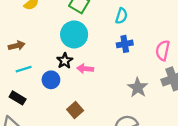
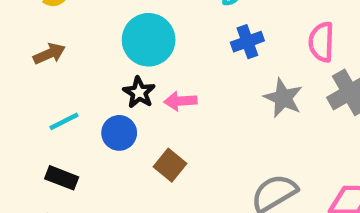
brown arrow: (17, 46) -> (49, 54), moved
gray star: (138, 88) -> (283, 98), moved
brown square: (75, 110) -> (170, 165), moved

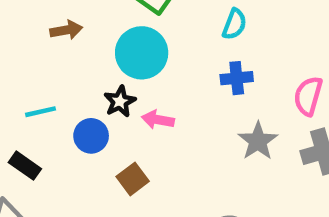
brown arrow: (49, 54) -> (66, 30), moved

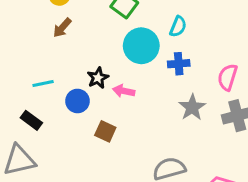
brown arrow: (66, 30) -> (62, 28), turned 140
cyan circle: (142, 53) -> (141, 46), moved
brown square: (133, 179) -> (105, 131), turned -30

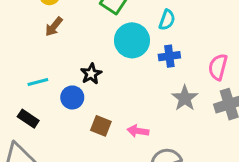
pink arrow: (124, 91) -> (138, 131), moved

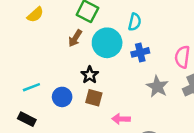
brown arrow: (54, 27) -> (75, 38), moved
black star: (91, 74) -> (90, 75), moved
brown square: (101, 126) -> (94, 98), moved

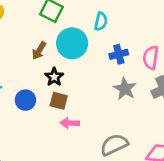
brown arrow: (75, 38) -> (39, 51), moved
blue cross: (140, 52) -> (119, 54), moved
pink arrow: (121, 119) -> (70, 123), moved

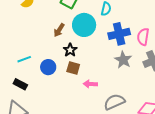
blue cross: (119, 54) -> (119, 34), size x1.5
pink arrow: (70, 123) -> (90, 84), moved

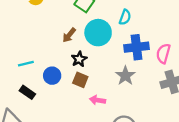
gray star: (123, 60) -> (125, 76), moved
black rectangle: (20, 84) -> (27, 92), moved

